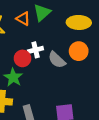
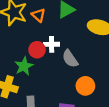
orange triangle: (23, 19) -> (38, 15), moved
orange circle: (79, 51) -> (85, 86), moved

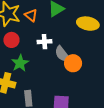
red circle: (37, 50) -> (11, 40), moved
orange circle: (85, 86) -> (73, 63), moved

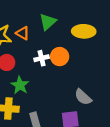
gray semicircle: (62, 54) -> (83, 97), moved
orange circle: (73, 63) -> (60, 57), moved

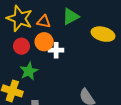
orange triangle: (23, 33) -> (44, 22), turned -32
orange circle: (60, 57) -> (44, 42), moved

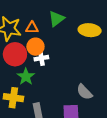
red circle: (21, 46) -> (15, 54), size x1.5
white cross: (56, 50) -> (41, 58), moved

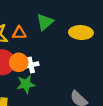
orange circle: (35, 47) -> (19, 62), moved
green star: (26, 77) -> (26, 84), moved, turned 30

